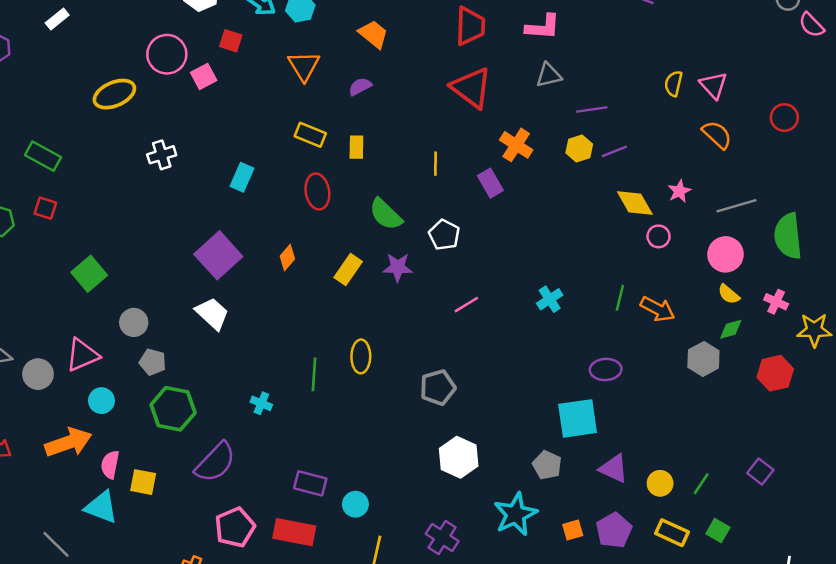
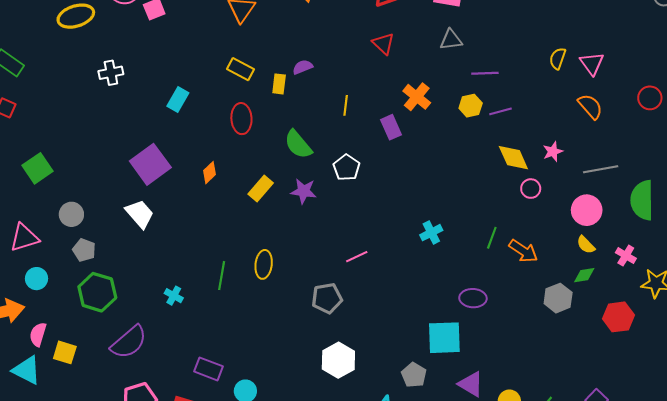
purple semicircle: (360, 86) -> (303, 67), moved
red triangle: (471, 88) -> (383, 44), size x0.6
pink line: (466, 305) -> (357, 257), moved

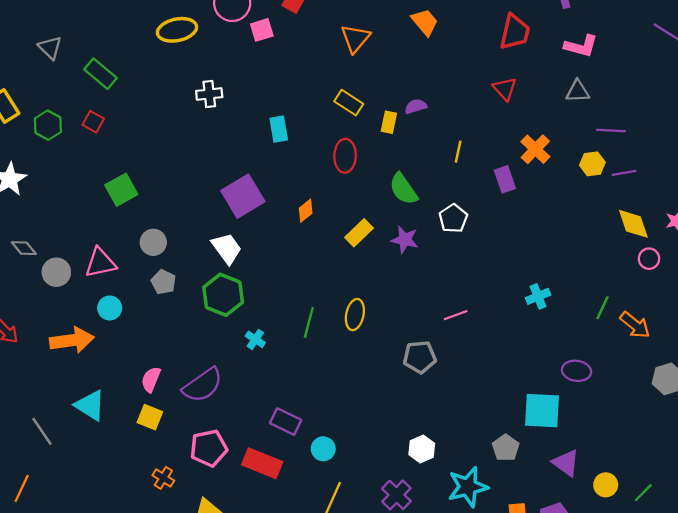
cyan rectangle: (178, 99) -> (279, 129), turned -45
green hexagon: (97, 292) -> (223, 295), moved
pink semicircle: (38, 334) -> (151, 379), moved
yellow square: (65, 352) -> (150, 417), moved
white hexagon: (338, 360) -> (422, 449), moved, size x0.7

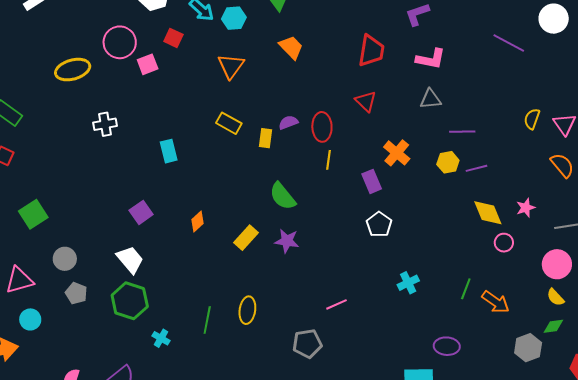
red ellipse: (345, 156) -> (322, 127), moved
purple square: (243, 196) -> (141, 212), size x0.6
white pentagon: (453, 218) -> (379, 224), moved

